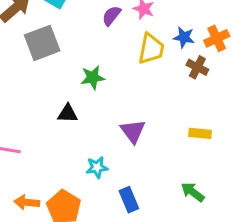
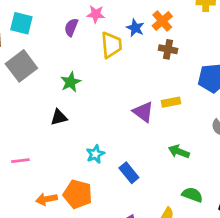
blue star: (184, 37) -> (135, 28), turned 30
brown cross: (197, 67) -> (168, 49), moved
purple triangle: (133, 131) -> (143, 112), moved

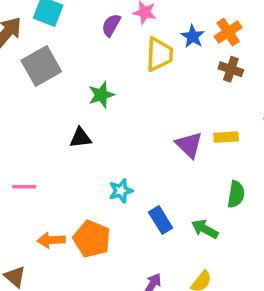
green arrow: (179, 152) -> (205, 229), moved
green semicircle: (192, 195) -> (236, 194), moved, turned 72

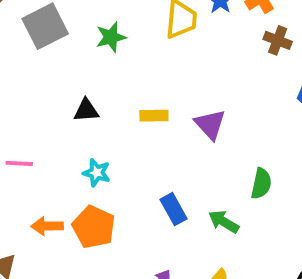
brown cross: (231, 69) -> (278, 40), moved
green star: (101, 95) -> (111, 37), moved
yellow rectangle: (226, 137) -> (154, 116), moved
cyan star: (121, 191) -> (97, 173), moved, turned 30

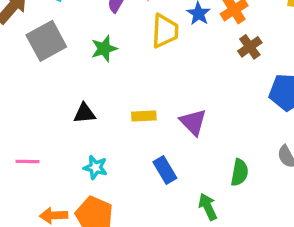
brown cross: (278, 40) -> (250, 47), turned 35
blue rectangle: (174, 209) -> (165, 170), moved
green arrow: (224, 222) -> (208, 207), turned 36

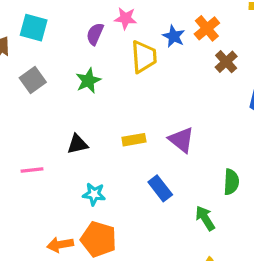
gray square: (46, 41) -> (33, 80), size x0.7
pink line: (27, 161) -> (32, 170), moved

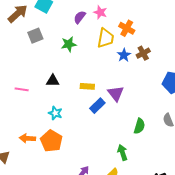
orange cross: (207, 28) -> (127, 28), moved, turned -35
blue star: (174, 36) -> (124, 55), moved
brown cross: (226, 62) -> (143, 53), moved
blue rectangle: (160, 188) -> (97, 106), moved, turned 70
green arrow: (205, 218) -> (122, 153), moved

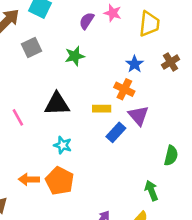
orange cross: (127, 28) -> (124, 89), moved
yellow trapezoid: (106, 38) -> (149, 24), moved
blue star: (124, 55) -> (135, 64), moved
black triangle: (53, 81) -> (57, 104), size x1.5
pink line: (22, 89) -> (18, 117), turned 56

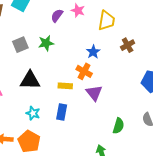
gray square: (32, 48) -> (20, 45), moved
brown cross: (171, 62) -> (128, 45), moved
blue rectangle: (116, 132) -> (62, 112), moved, turned -35

